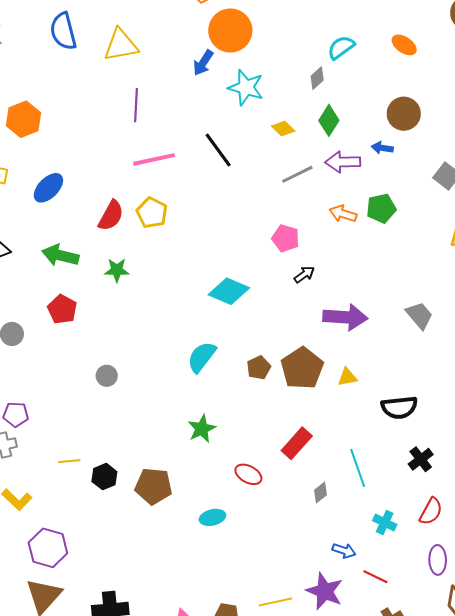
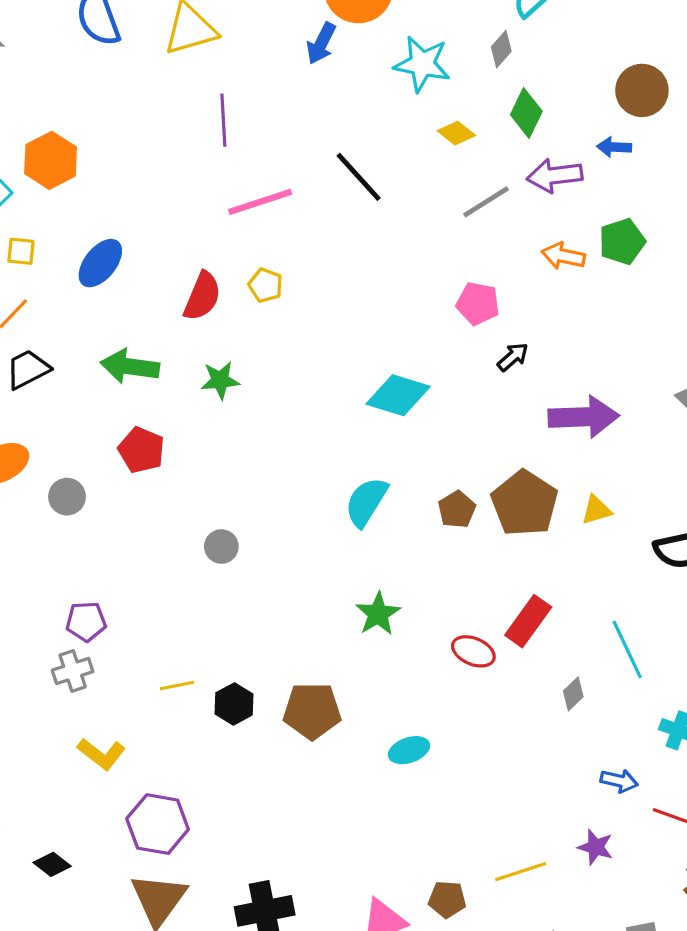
cyan star: (246, 88) -> (422, 64), moved
yellow pentagon: (152, 213) -> (265, 285), size x0.7
red ellipse: (248, 474) -> (473, 651), moved
purple star: (325, 591) -> (596, 847), size x0.6

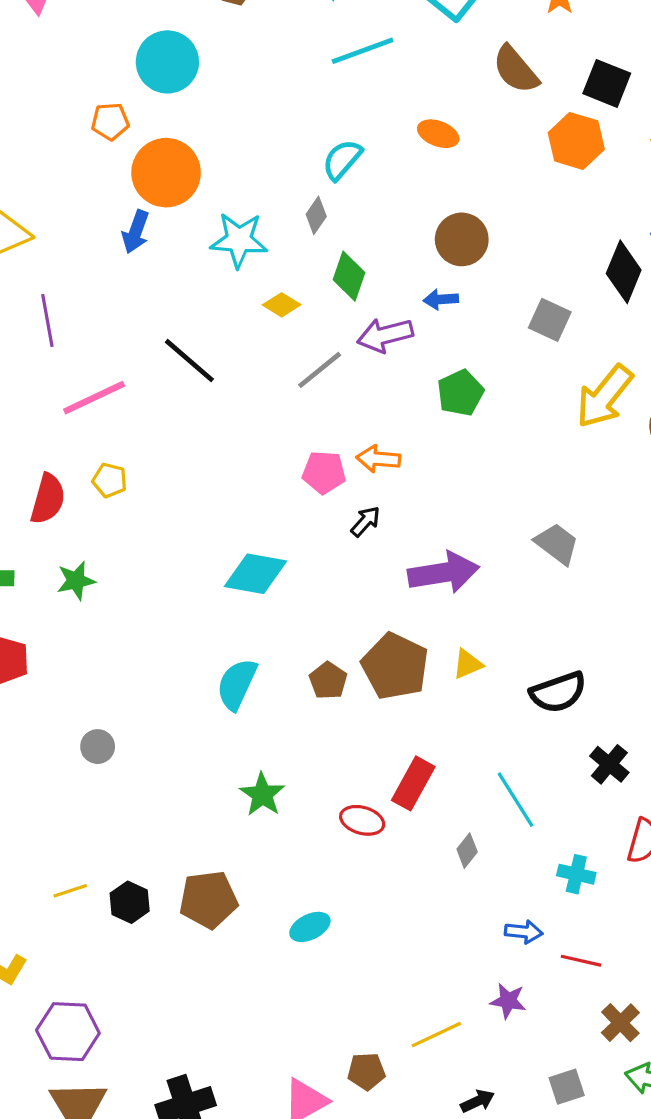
orange arrow: (563, 256) -> (378, 459), moved

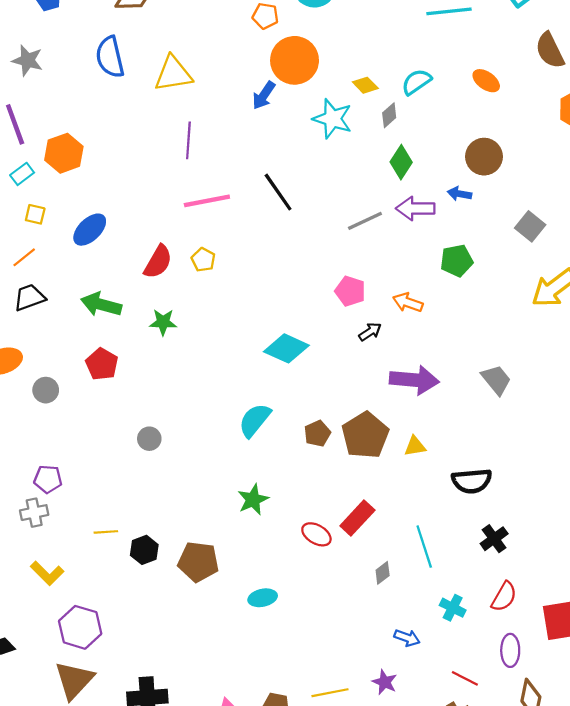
yellow diamond: (282, 305) -> (365, 85), moved
orange arrow: (378, 459) -> (408, 302), moved
red line: (581, 961) -> (465, 678), moved

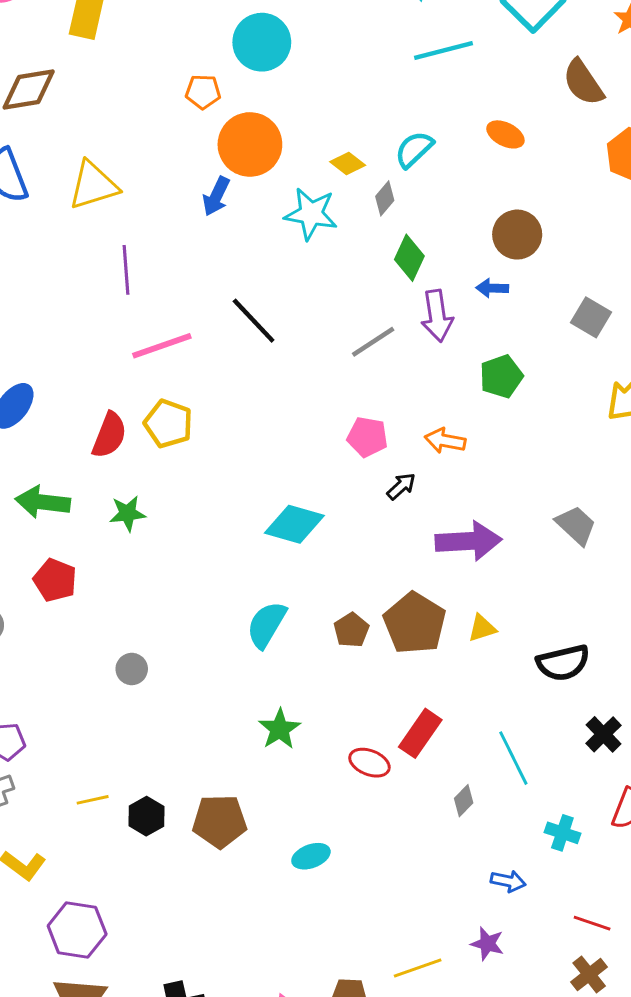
purple arrow: (415, 208) -> (437, 316), turned -90
yellow pentagon: (203, 260) -> (168, 424), size x1.5

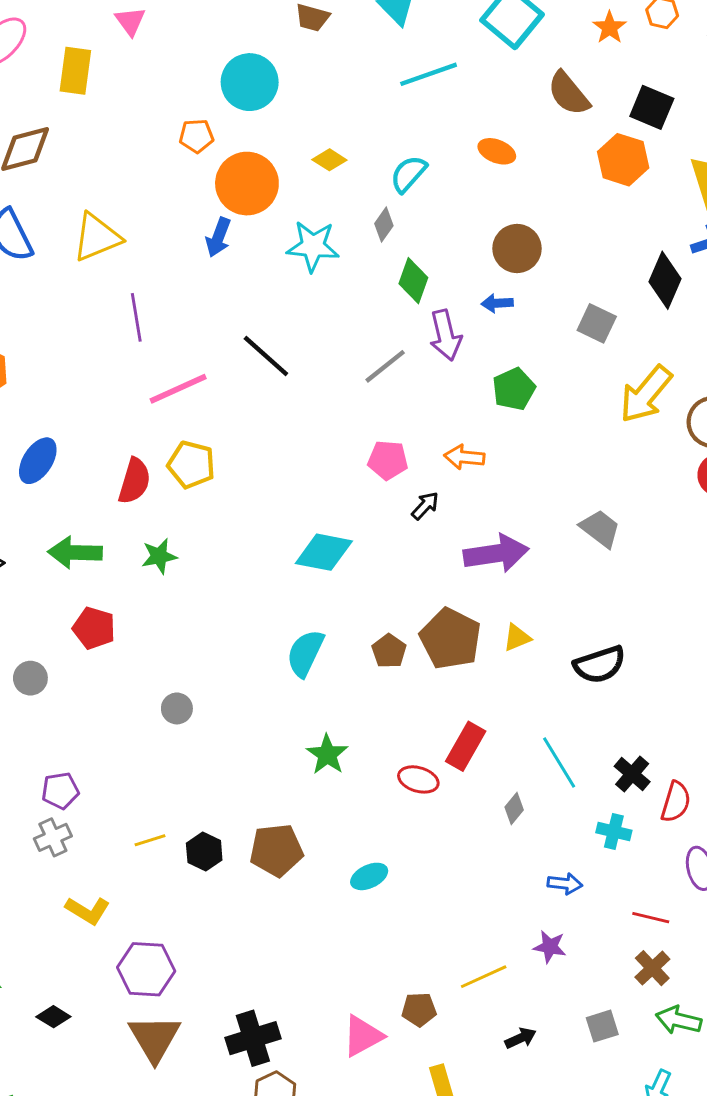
yellow diamond: (348, 164) -> (329, 160), moved
black cross: (604, 734) -> (632, 774), moved

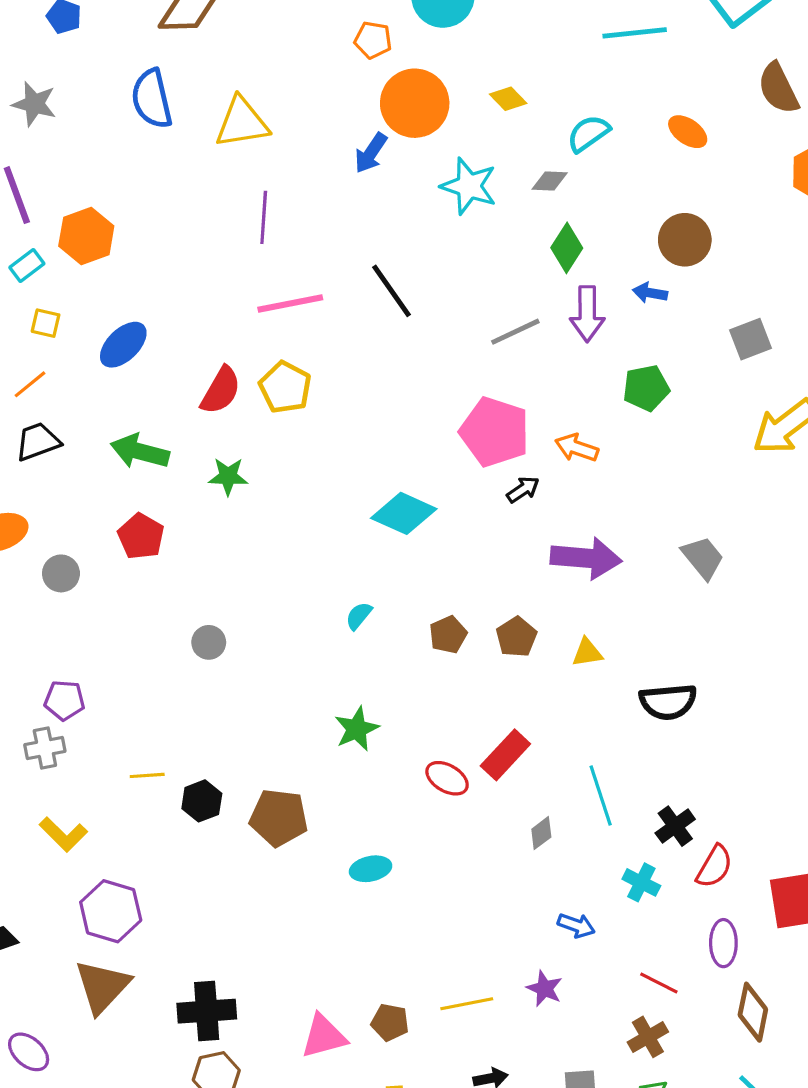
gray diamond: (384, 225) -> (550, 181), turned 44
gray square: (597, 323) -> (751, 339), turned 30
pink pentagon: (388, 460) -> (495, 432), size x1.6
brown pentagon: (451, 639) -> (516, 637), size x0.6
cyan semicircle: (305, 653) -> (359, 616), size x0.6

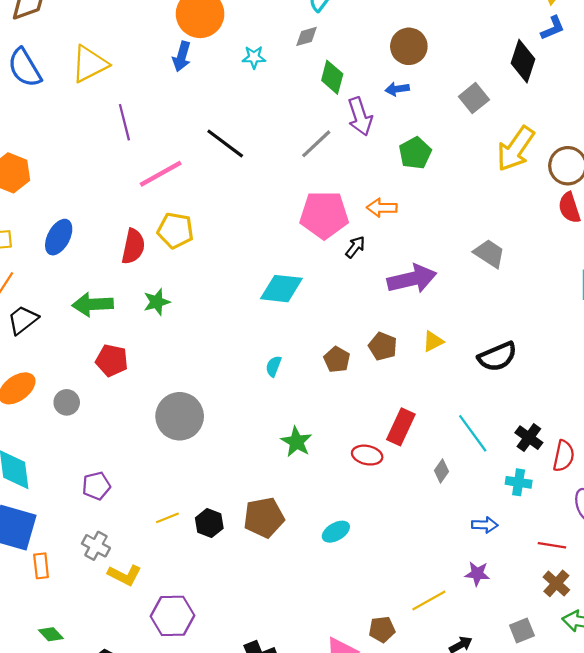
cyan star: (469, 186) -> (254, 57), size x0.6
gray circle: (209, 642) -> (180, 416), size x2.0
gray cross: (45, 748) -> (96, 546), moved, turned -32

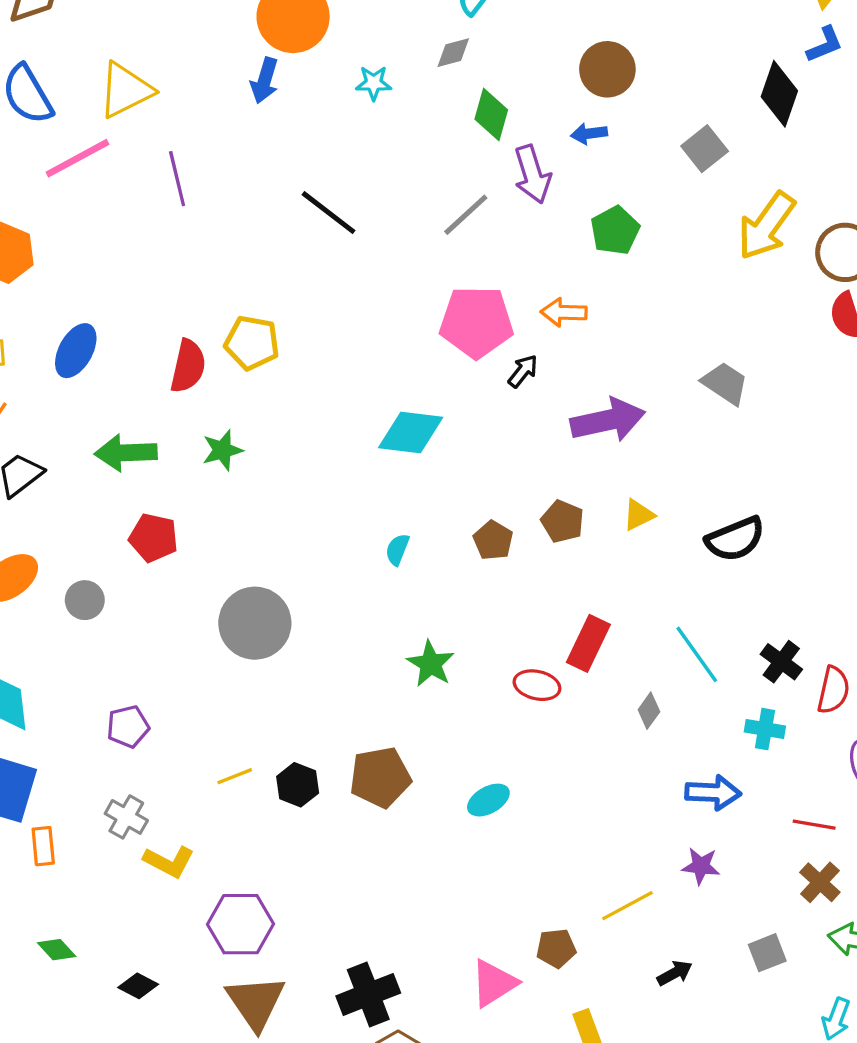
pink line: (161, 174) -> (78, 158), moved
blue arrow: (485, 525) -> (713, 793), size x1.4

